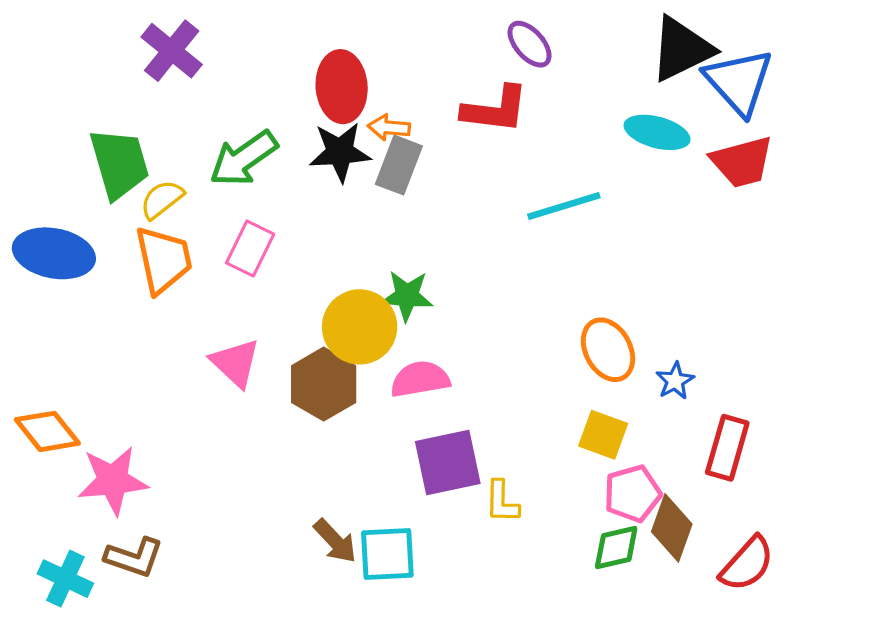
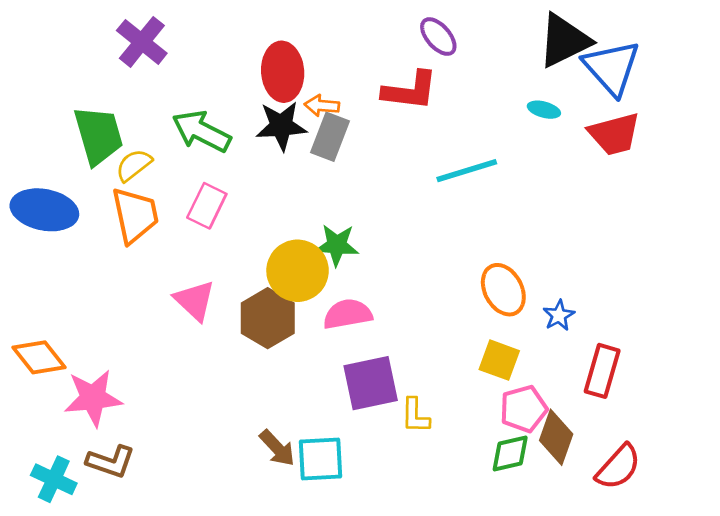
cyan ellipse: (657, 132) -> (544, 110), size x0.6
green arrow: (244, 159) -> (201, 131), turned 62

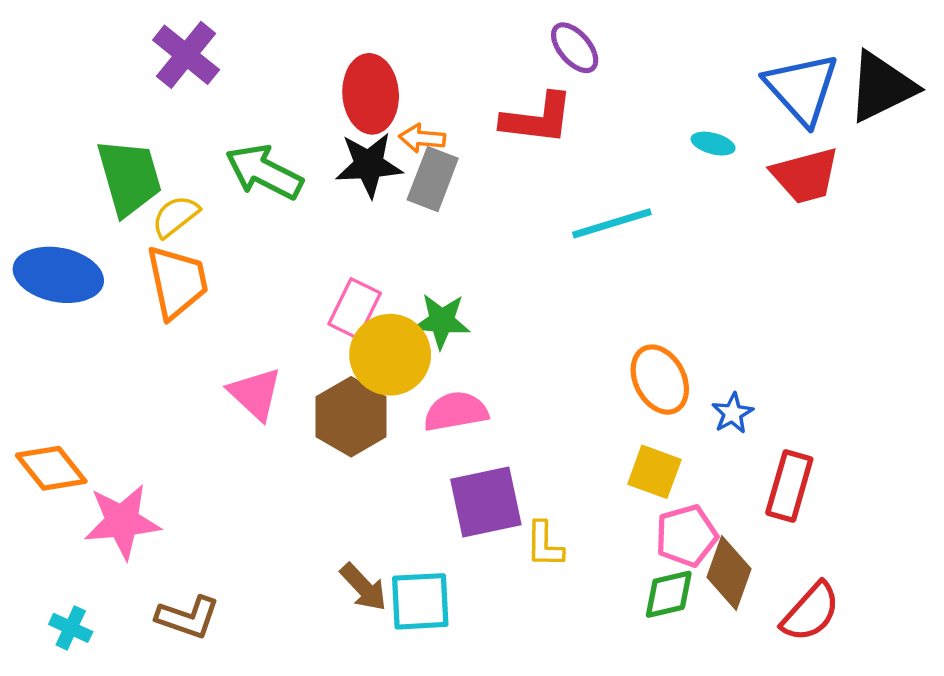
black triangle: (564, 41) -> (882, 87), moved
pink rectangle: (207, 206) -> (355, 309), moved
brown L-shape: (111, 462) -> (188, 617), moved
cyan cross: (54, 479) -> (71, 628), size x0.7

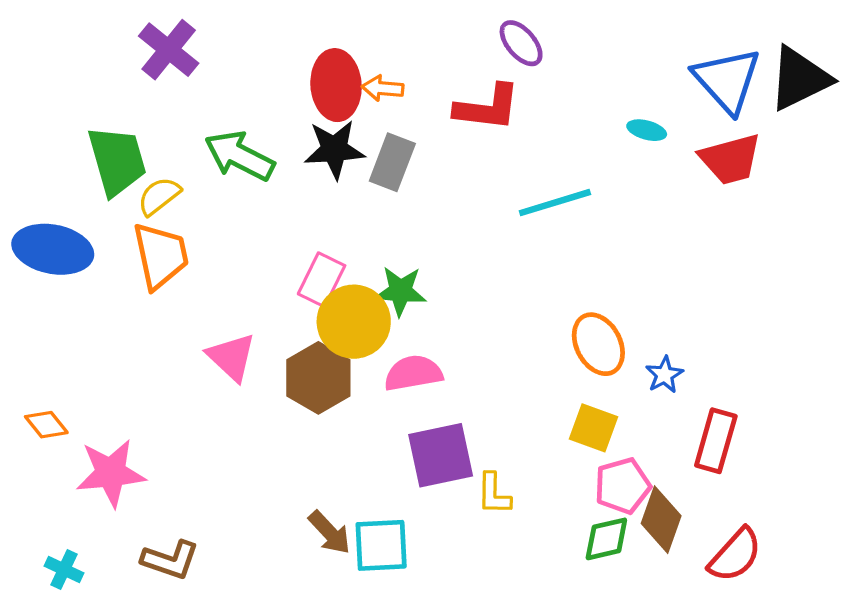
orange arrow: (422, 138) -> (383, 88), moved
orange diamond: (51, 468) -> (46, 425), size x0.7

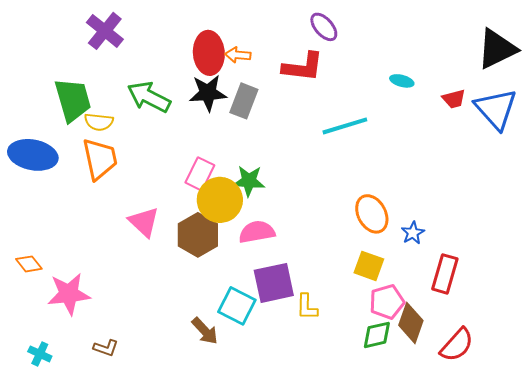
blue triangle: (727, 80) -> (496, 109), moved
red trapezoid: (730, 159) -> (454, 99), size x0.6
yellow semicircle: (159, 196) -> (99, 122), turned -136
cyan square: (381, 545) -> (237, 306), moved, turned 30
brown L-shape: (170, 560) -> (106, 348), size x0.7

